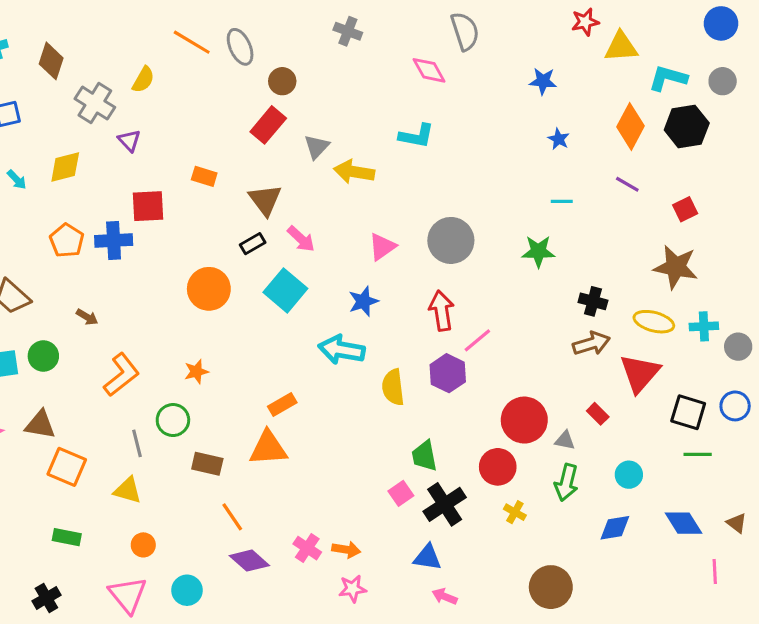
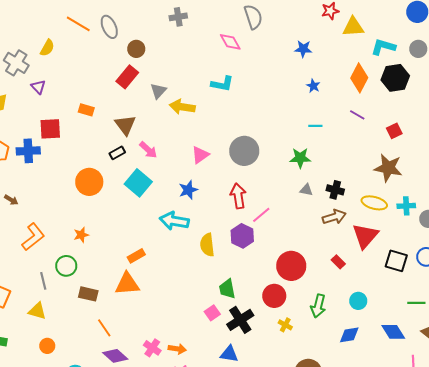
gray cross: (348, 31) -> (178, 17), turned -30
gray triangle: (565, 440) -> (306, 190), moved
green line: (698, 454) -> (416, 303), moved

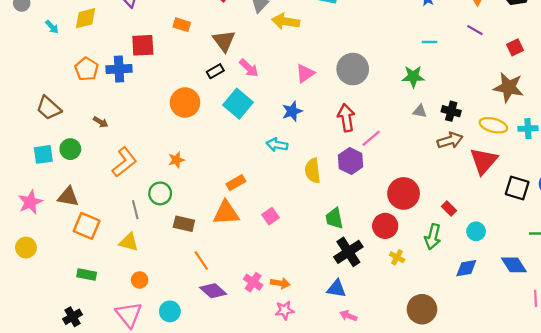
cyan arrow: (174, 221) -> (277, 145), size x0.7
red rectangle: (338, 262) -> (449, 209), moved
pink square: (212, 313) -> (270, 216), moved

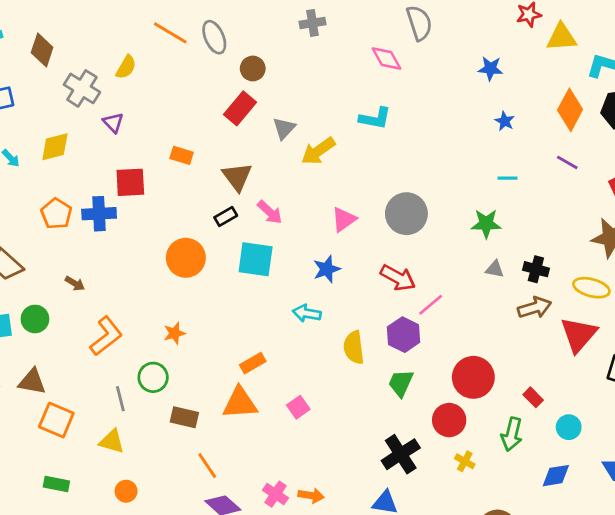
yellow arrow: (286, 21) -> (318, 151), turned -44
cyan square: (238, 104) -> (256, 259), turned -32
red arrow: (346, 118) -> (398, 278), turned 128
green trapezoid: (334, 218) -> (401, 383), moved, turned 35

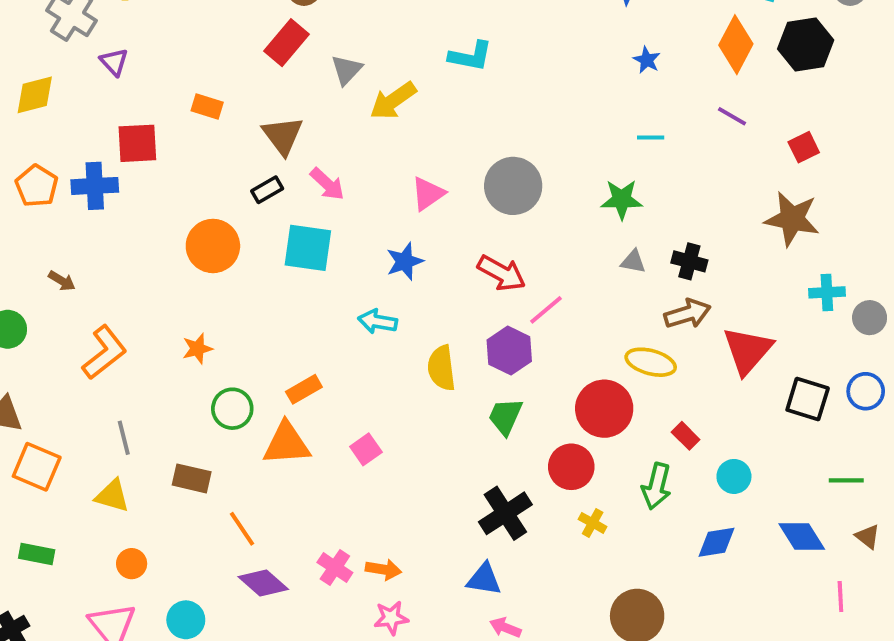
yellow ellipse: (591, 288) -> (651, 362), moved
green circle: (153, 377) -> (232, 409), moved
brown rectangle: (184, 417) -> (192, 478), moved

